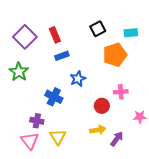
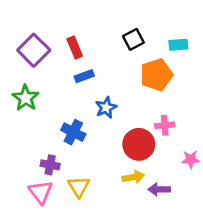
red circle: (102, 106) -> (139, 144), size x1.5
purple arrow: (117, 139) -> (159, 189), turned -126

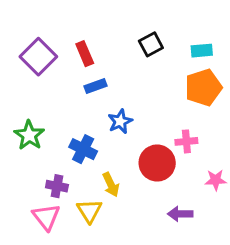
orange pentagon: (157, 75) -> (203, 88), moved
green star: (26, 98) -> (29, 135), moved
yellow arrow: (133, 177) -> (111, 185), moved, turned 75

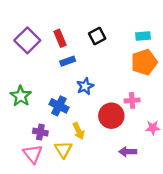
black square: (151, 44) -> (97, 36), moved

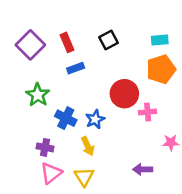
blue star: (85, 86) -> (95, 119), moved
green star: (21, 96) -> (38, 95), moved
red circle: (111, 116) -> (124, 94), moved
yellow triangle: (63, 150) -> (84, 177), moved
pink triangle: (33, 154) -> (51, 173), moved, turned 30

